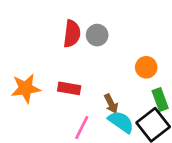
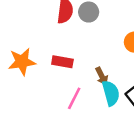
cyan semicircle: (121, 122) -> (111, 93), turned 40

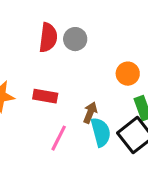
brown arrow: (102, 76) -> (90, 113), turned -132

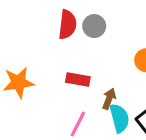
red rectangle: (45, 96) -> (78, 79), moved

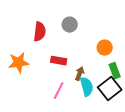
red semicircle: (67, 25) -> (40, 32), moved

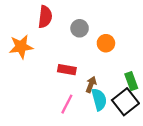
red semicircle: (40, 32) -> (45, 17), moved
orange circle: (105, 48) -> (106, 43), moved
orange star: (19, 63) -> (21, 47), moved

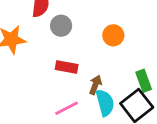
gray circle: (80, 28) -> (61, 26), moved
pink line: (67, 104) -> (67, 108), turned 36

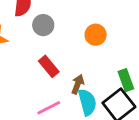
red rectangle: (67, 67) -> (49, 66), turned 40

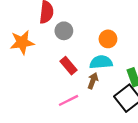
cyan semicircle: (87, 102) -> (101, 62), moved, turned -80

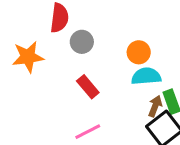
cyan semicircle: (101, 62) -> (146, 76), moved
brown arrow: (93, 81) -> (155, 106), moved

